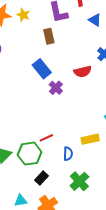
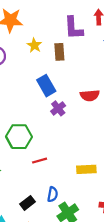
yellow star: (23, 15) -> (34, 45), moved
green hexagon: (30, 154) -> (19, 137), moved
blue semicircle: (68, 154) -> (53, 194), moved

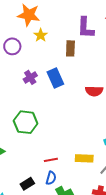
yellow star: (34, 45) -> (41, 35), moved
purple cross: (58, 108) -> (30, 77), moved
red line: (40, 161) -> (51, 160), moved

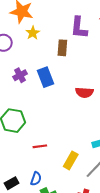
yellow rectangle: (84, 158) -> (71, 160), turned -66
red line: (51, 160) -> (40, 146), moved

